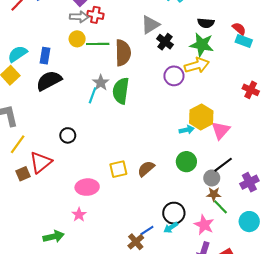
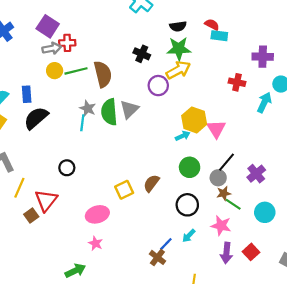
gray triangle: (150, 25) -> (129, 109), moved
black circle: (174, 213) -> (187, 205), moved

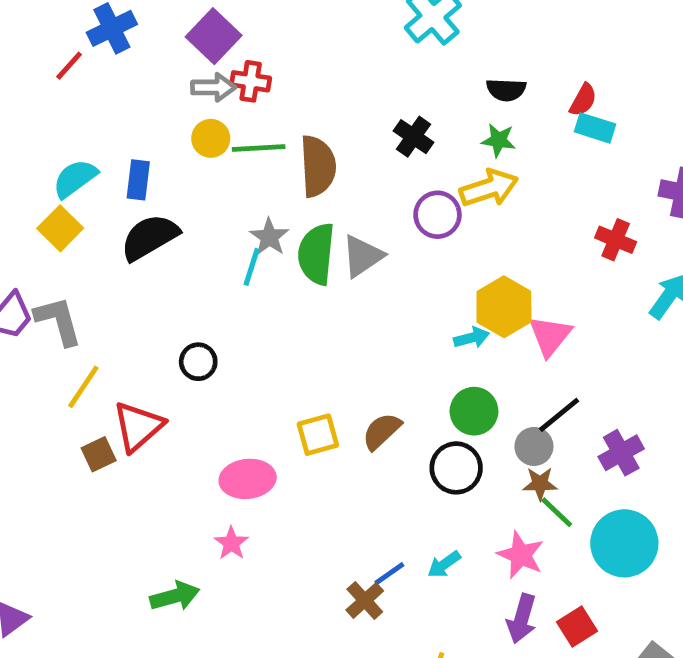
red semicircle: (212, 25) -> (583, 100), turned 80
green star: (179, 49) -> (499, 140), size x0.6
black circle: (187, 205) -> (456, 468), moved
cyan circle: (265, 212) -> (624, 543), size x1.4

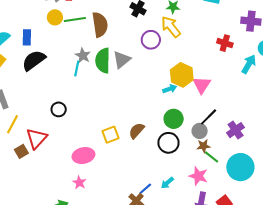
yellow arrow: (489, 188) -> (171, 27), turned -105

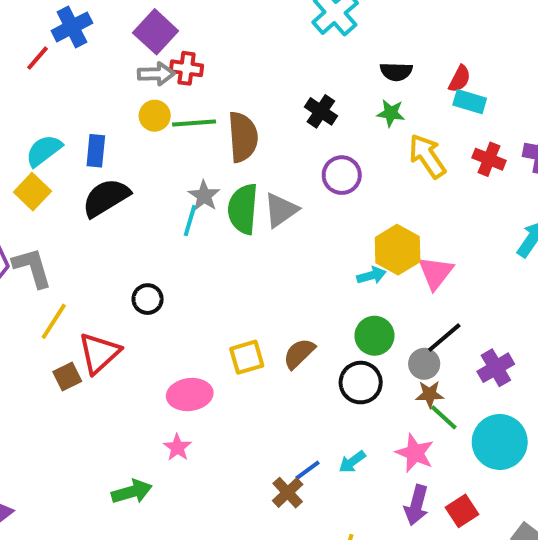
yellow arrow: (171, 27) -> (427, 156), moved
red cross: (225, 43) -> (489, 159), moved

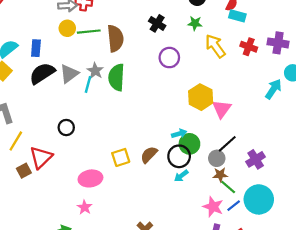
gray triangle: (281, 210) -> (69, 74), moved
cyan arrow: (371, 275) -> (179, 134), moved
black circle: (361, 383) -> (179, 156), moved
cyan arrow: (352, 462) -> (181, 176), moved
blue line: (307, 470) -> (234, 206), moved

